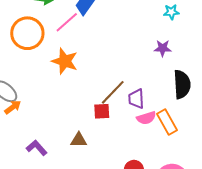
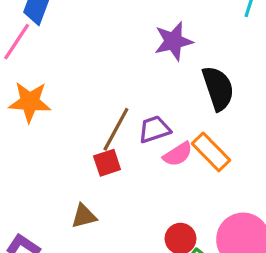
purple star: (163, 48) -> (173, 41), size x1.4
purple trapezoid: (136, 99) -> (154, 129), turned 90

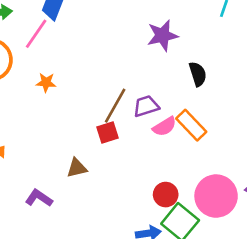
black semicircle: (218, 88) -> (198, 74), size x0.7
orange star: (30, 102) -> (46, 83), size x0.6
brown triangle: (84, 216) -> (77, 168), moved

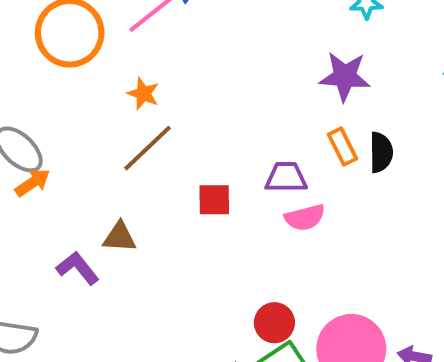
brown line: (115, 106) -> (147, 148), moved
orange rectangle: (191, 125) -> (342, 147), moved, size x0.7
brown triangle: (77, 168) -> (120, 237), moved

